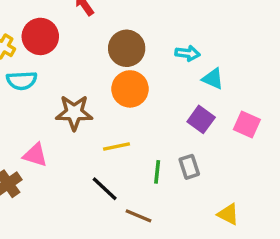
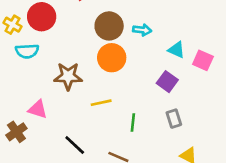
cyan arrow: (188, 53) -> (142, 30), moved
pink square: (247, 124) -> (203, 60), moved
gray rectangle: (189, 167) -> (174, 119), moved
black line: (105, 189) -> (75, 145), moved

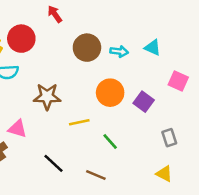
cyan triangle: (177, 50) -> (153, 48), moved
orange circle: (112, 58) -> (110, 93), moved
gray rectangle: (174, 119) -> (169, 138), moved
green line: (133, 123) -> (110, 142), turned -48

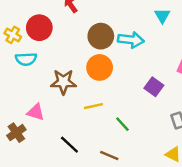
cyan triangle: (153, 48) -> (162, 16), moved, turned 35
cyan arrow: (119, 51) -> (131, 40), size x1.5
orange circle: (110, 93) -> (100, 67), moved

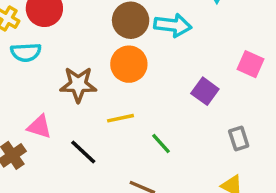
black line: (69, 145) -> (83, 152), moved

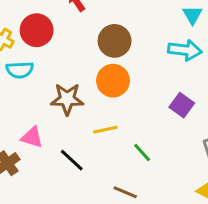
cyan arrow: (173, 25) -> (185, 50), moved

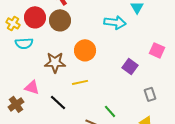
brown circle: (115, 41) -> (60, 20), moved
cyan arrow: (185, 50) -> (115, 22), moved
green line: (142, 152) -> (110, 111), moved

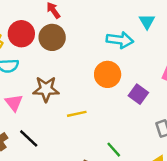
orange circle: (85, 50) -> (108, 74), moved
pink triangle: (32, 87) -> (14, 103), moved, turned 35
black line: (58, 102) -> (29, 138), moved

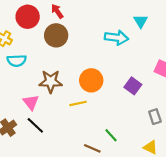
red circle: (21, 34) -> (28, 17), moved
orange circle: (108, 74) -> (91, 80), moved
pink triangle: (14, 103) -> (31, 102), moved

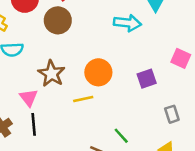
brown star: (51, 81) -> (51, 74), turned 30
purple square: (133, 86) -> (147, 79), turned 35
black line: (35, 125) -> (34, 124), turned 42

